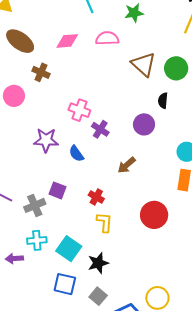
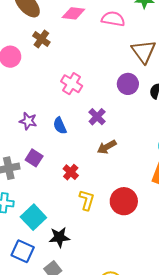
purple circle: (144, 124) -> (128, 84), moved
purple cross: (100, 129) -> (97, 117), moved
purple star: (46, 140) -> (28, 121), moved, size x0.7
yellow L-shape: (105, 222) -> (87, 200), moved

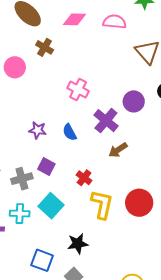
purple circle: (128, 84) -> (134, 101), moved
purple cross: (97, 117) -> (106, 121), size x1.4
yellow L-shape: (87, 200) -> (102, 204), size x1.4
cyan square: (33, 217) -> (51, 206), moved

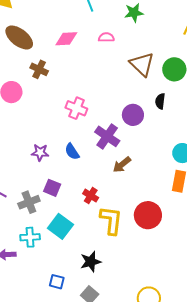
pink semicircle: (114, 22) -> (106, 37), size x0.7
blue square: (42, 260) -> (57, 282), size x0.7

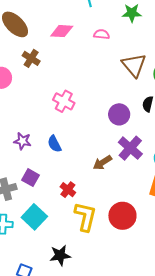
purple cross: (107, 136) -> (130, 148), moved

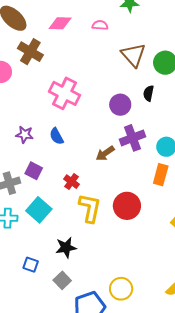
brown cross: (31, 58) -> (30, 52), size x1.4
pink cross: (64, 101) -> (64, 93), size x1.4
purple cross: (130, 148) -> (132, 138), turned 30

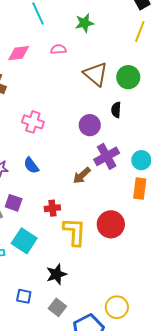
pink cross: (64, 93) -> (33, 122), size x0.7
red cross: (71, 182) -> (52, 208), turned -35

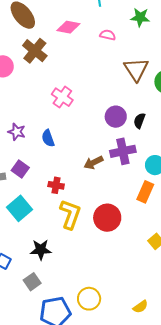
black semicircle: (116, 110) -> (139, 121), moved

